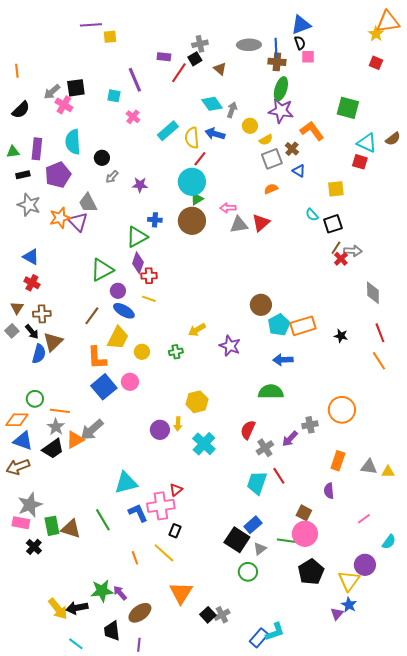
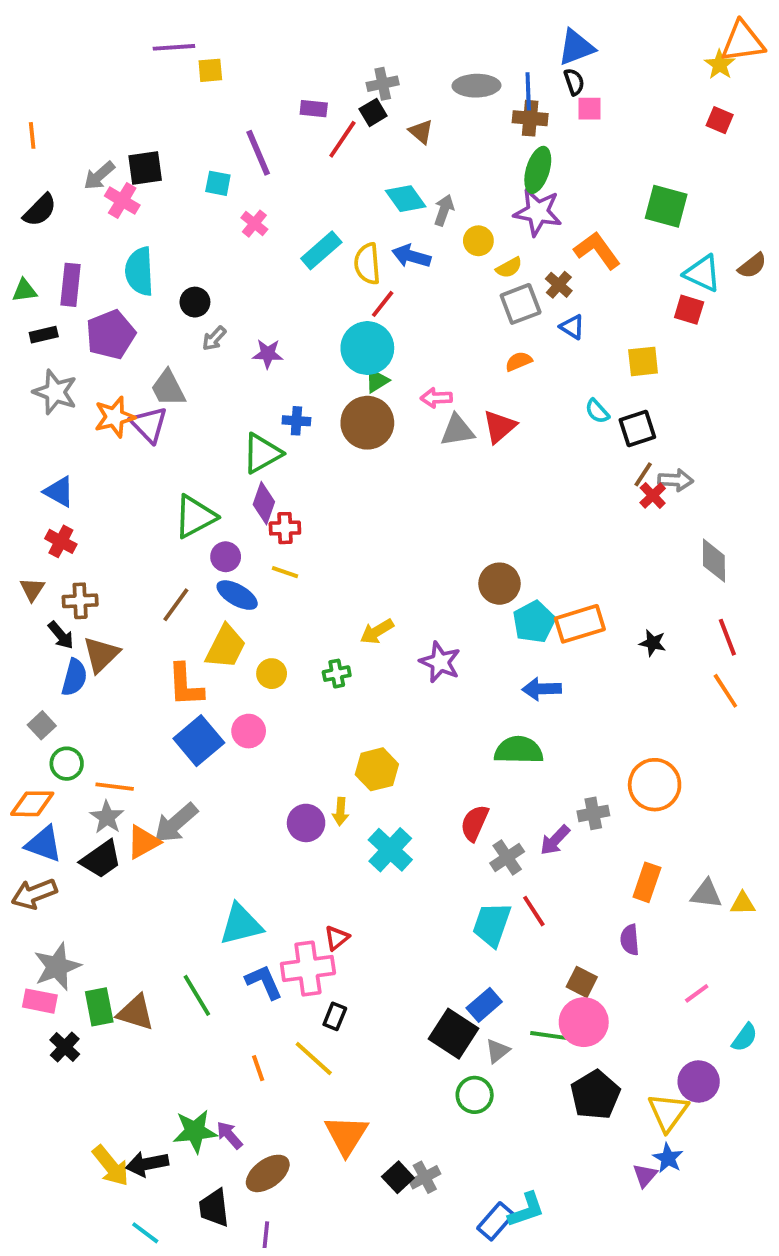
gray square: (12, 331) -> (42, 725), moved

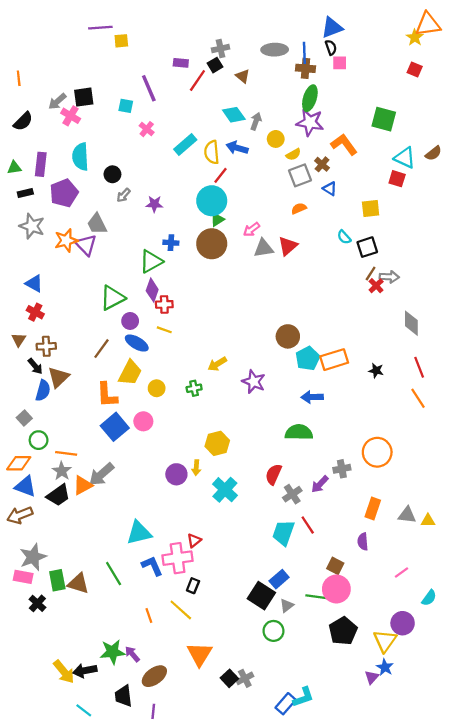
pink arrow: (436, 398) -> (251, 229), turned -35

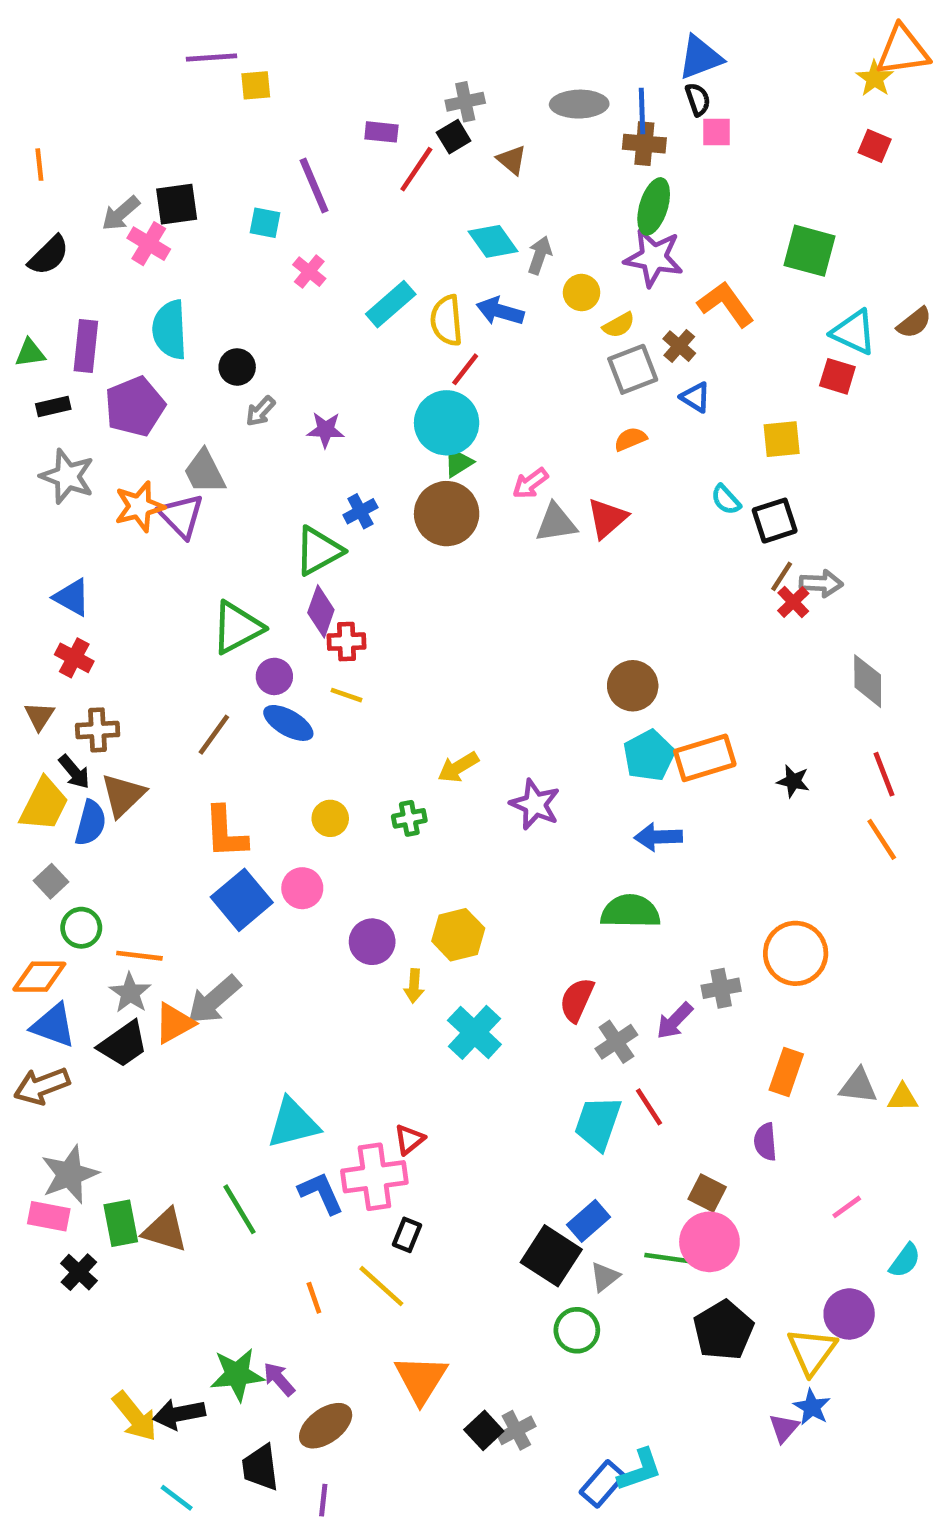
blue cross: (171, 243) -> (360, 511), turned -32
brown circle: (288, 336) -> (633, 686), moved
yellow trapezoid: (130, 373) -> (44, 804), moved
purple circle: (176, 474) -> (372, 942), moved

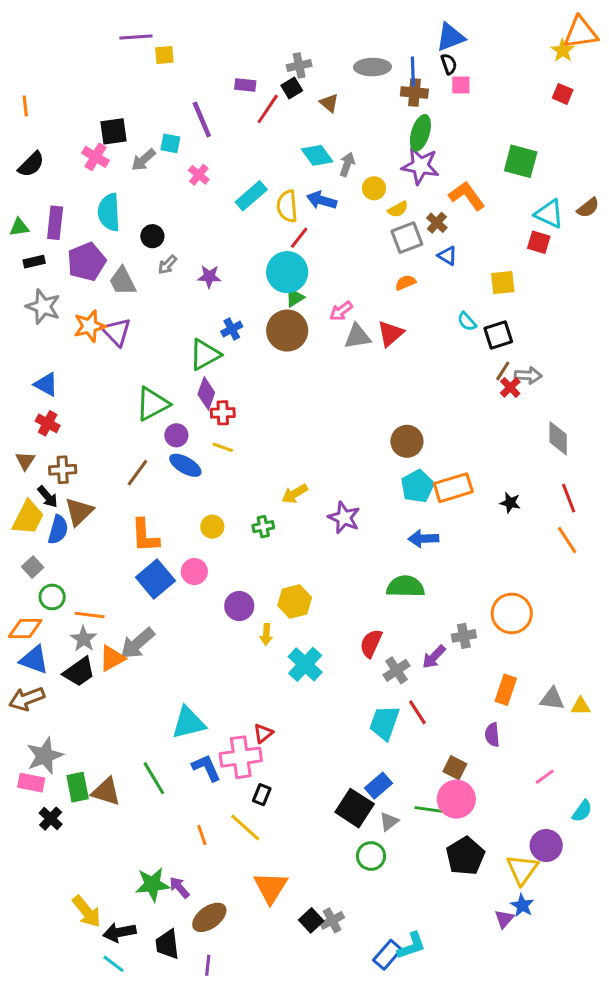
gray arrow: (121, 213) -> (143, 160), moved
gray trapezoid: (205, 472) -> (122, 281), moved
black arrow: (179, 1414) -> (119, 932), moved

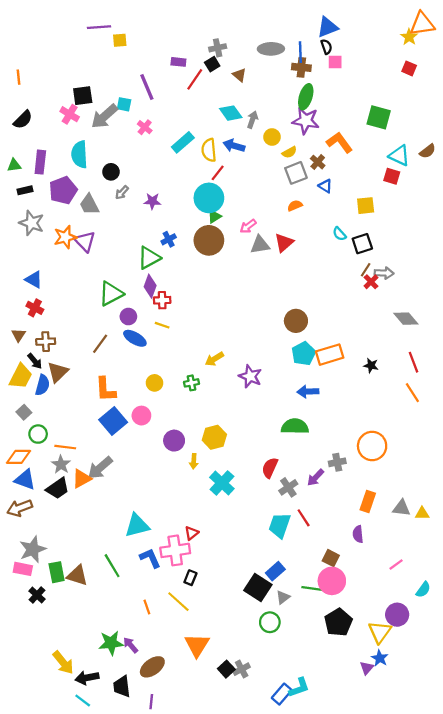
gray arrow: (143, 160) -> (104, 116), size x1.5
gray diamond: (558, 438) -> (406, 319), turned -40

